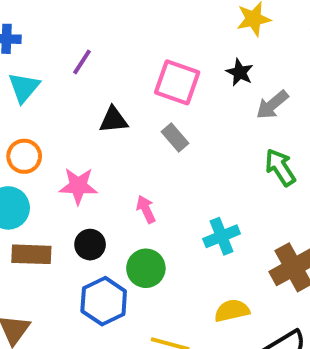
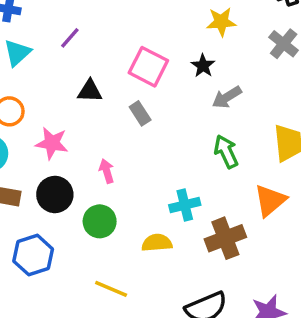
cyan cross: (222, 236) -> (185, 205), moved
black circle: (90, 245) -> (55, 194), size x1.4
blue hexagon: (104, 301) -> (33, 255), moved
yellow semicircle: (232, 311) -> (157, 243), moved

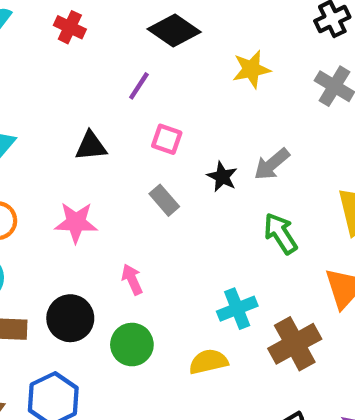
purple line: (70, 38) -> (139, 86), moved
black star: (203, 66) -> (222, 177), moved
pink square: (148, 67) -> (167, 139), size x0.6
black triangle: (90, 91) -> (91, 146), moved
pink star: (52, 143) -> (76, 222), moved

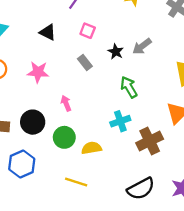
black triangle: (91, 146) -> (48, 32), turned 30
green arrow: (280, 233) -> (129, 87), moved
yellow semicircle: (208, 362) -> (91, 148), moved

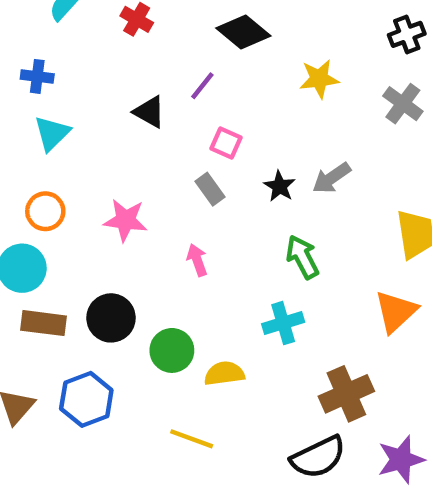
black triangle: (48, 32) -> (149, 112), moved
gray rectangle: (85, 63) -> (210, 189), moved
pink arrow: (66, 103) -> (197, 260), moved
brown cross: (150, 141) -> (346, 394), moved

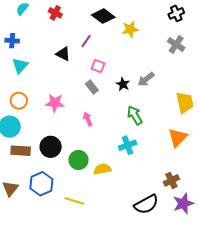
yellow star: (319, 79) -> (130, 29), moved
brown cross: (346, 394) -> (171, 180), moved, size x0.7
yellow line: (192, 439) -> (74, 201), moved

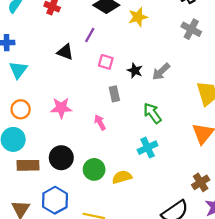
black star: (123, 84) -> (135, 71), moved
gray rectangle: (92, 87) -> (114, 94), moved, turned 32

